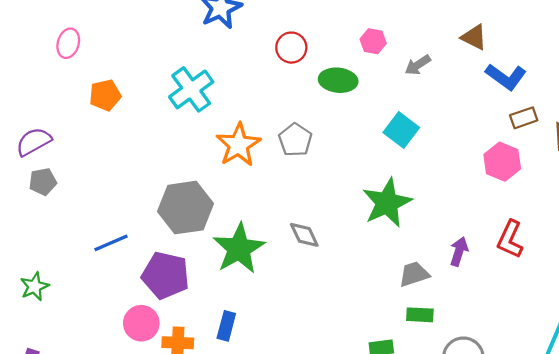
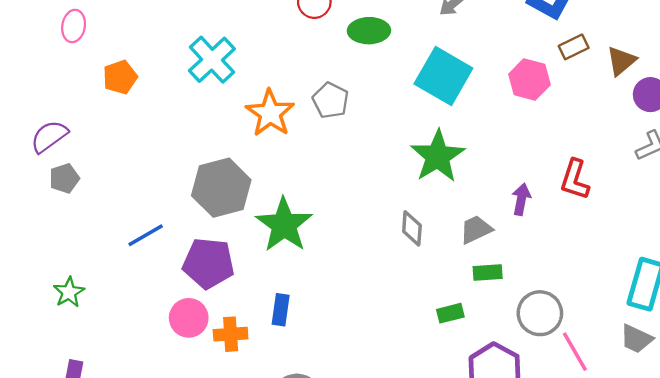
cyan square: (401, 130) -> (443, 76), size x1.5
pink hexagon: (502, 162) -> (529, 79), moved
gray diamond: (304, 235) -> (412, 228), moved, turned 36

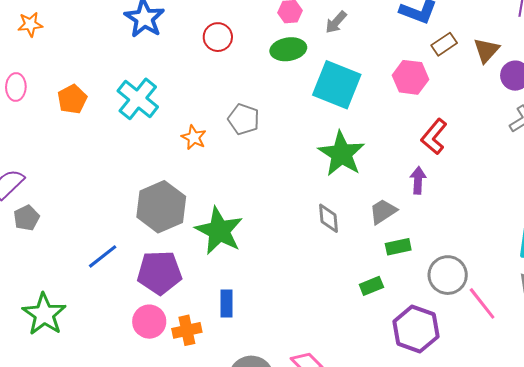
green ellipse: (369, 31) -> (288, 49), moved
orange pentagon: (120, 77) -> (72, 99), moved
orange star: (270, 113) -> (194, 137), size x0.6
red L-shape: (575, 179) -> (434, 137), moved, turned 30
green star: (69, 292) -> (44, 314), size x1.6

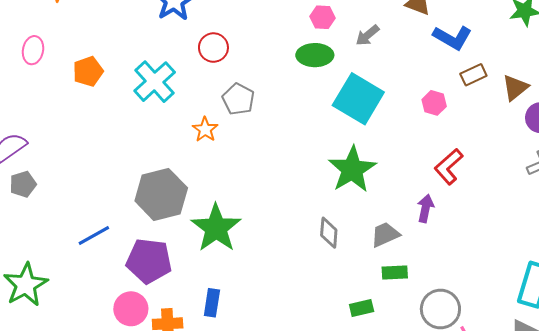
red circle: (218, 37) -> (213, 48), moved
pink hexagon: (410, 77) -> (434, 103), size x0.7
gray pentagon: (244, 119) -> (238, 99), moved

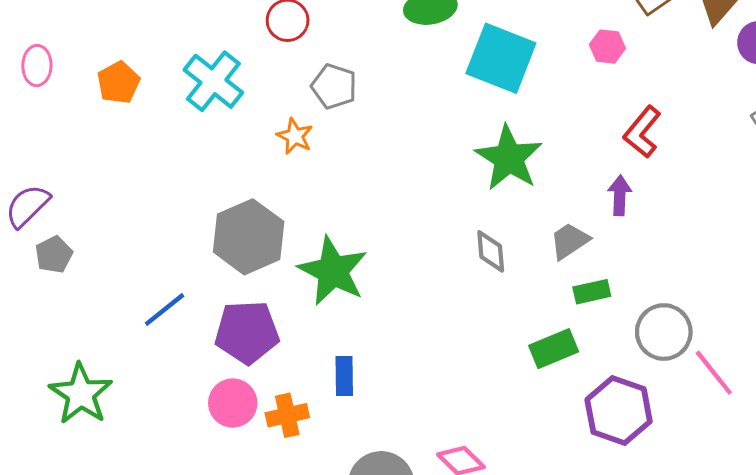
green rectangle: (362, 308) -> (554, 349), size x1.4

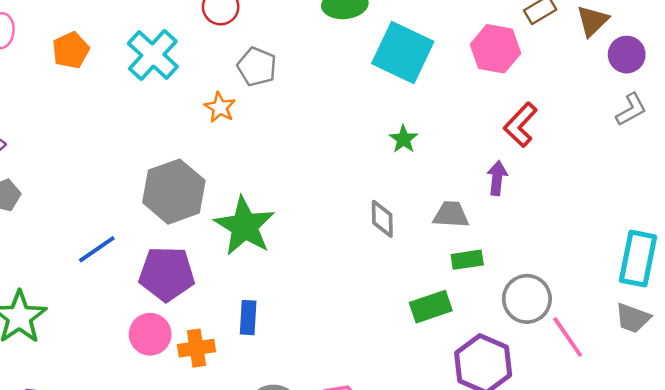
pink hexagon: (607, 47) -> (495, 49), size x1.6
green star: (509, 158) -> (403, 139), size x0.5
gray trapezoid: (570, 241) -> (451, 215), turned 33

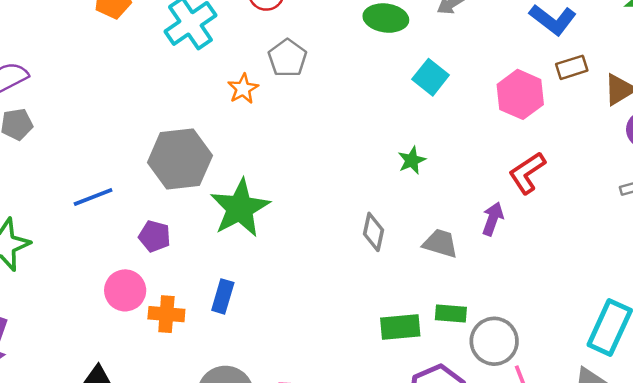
cyan square: (403, 52) -> (431, 77), size x0.6
green rectangle: (467, 260) -> (451, 314), moved
purple pentagon: (167, 274) -> (155, 236), size x0.6

